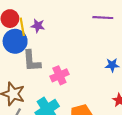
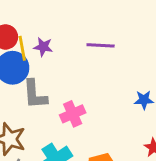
purple line: (103, 18) -> (101, 45), moved

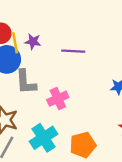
purple line: (101, 45) -> (73, 51), moved

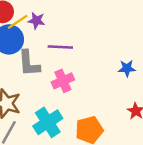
yellow line: (15, 43) -> (18, 22), turned 66
purple line: (73, 51) -> (60, 47), moved

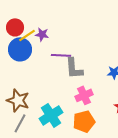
gray L-shape: (29, 63) -> (74, 68), moved
pink cross: (63, 81) -> (84, 95), moved

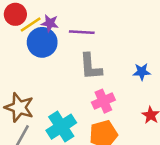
blue circle: (20, 49) -> (42, 42), moved
purple line: (61, 55) -> (82, 32), moved

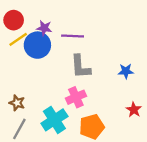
yellow line: (31, 24) -> (18, 39), moved
pink cross: (103, 101) -> (76, 97), moved
brown star: (19, 107) -> (17, 103), size x0.6

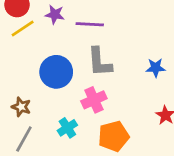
blue circle: (37, 45) -> (56, 72), moved
cyan cross: (54, 120) -> (67, 128), size x0.6

